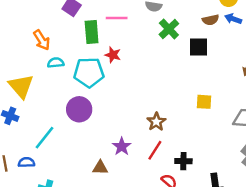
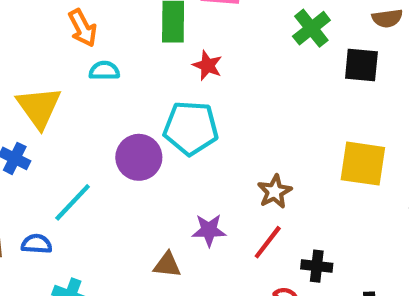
cyan pentagon: (89, 72) -> (191, 128), moved
yellow square: (204, 102) -> (363, 164), size x1.6
purple star: (122, 146) -> (209, 230), turned 30

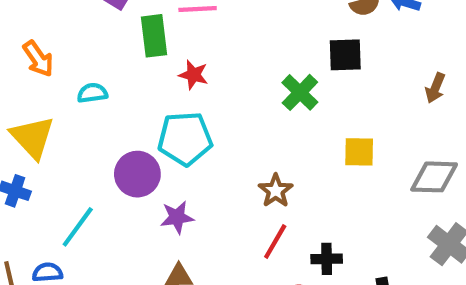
orange arrow: (83, 28) -> (38, 59), moved
green cross: (311, 28) -> (300, 92), moved
yellow square: (363, 164) -> (359, 152), size x0.7
purple star: (209, 230) -> (177, 217), moved

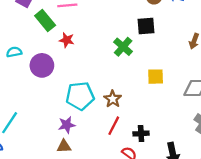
green rectangle: (154, 36) -> (45, 21), turned -30
cyan pentagon: (185, 139) -> (80, 96), moved
purple circle: (137, 174) -> (42, 65), moved
purple star: (177, 217) -> (67, 125), moved

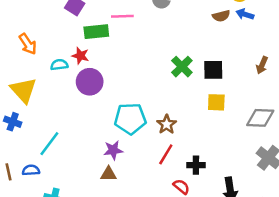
green rectangle: (45, 21) -> (96, 32), turned -60
black square: (146, 26) -> (213, 70), moved
red star: (67, 40) -> (80, 56), moved

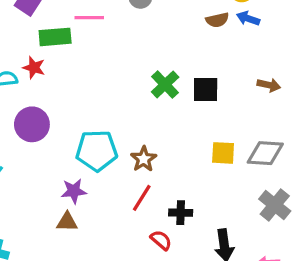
brown arrow: (262, 65) -> (269, 85), turned -102
purple circle: (90, 82) -> (32, 124), moved
yellow square: (216, 102) -> (223, 153), moved

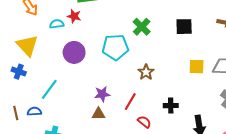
green cross: (165, 85) -> (142, 27), moved
cyan pentagon: (97, 151) -> (115, 47), moved
red line: (142, 198) -> (130, 102), moved
red semicircle: (161, 240) -> (144, 122), moved

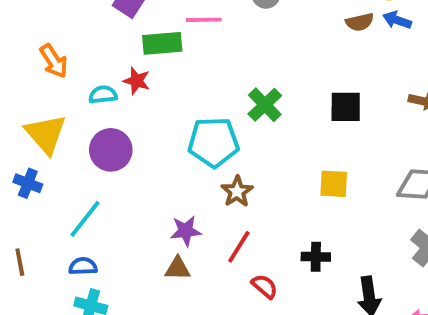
purple circle: (74, 52) -> (111, 150), moved
yellow square: (197, 67) -> (334, 184), moved
brown star: (146, 72) -> (237, 192), moved
blue semicircle: (34, 111) -> (83, 266), moved

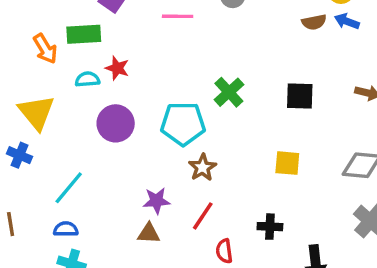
green rectangle: (162, 43) -> (84, 34), moved
purple circle: (111, 150) -> (116, 123), moved
red semicircle: (264, 286) -> (224, 251), turned -140

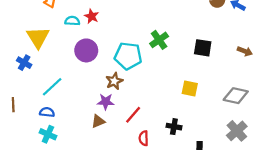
brown star: (202, 167) -> (114, 81), moved
brown triangle: (149, 233) -> (98, 121), turned -32

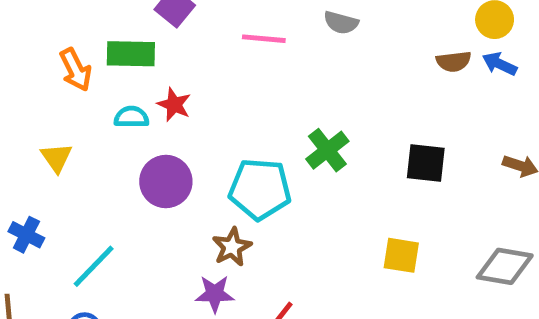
yellow triangle: (38, 37) -> (57, 158), size x0.6
blue cross: (24, 63) -> (26, 235), moved

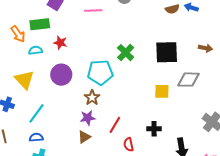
cyan semicircle: (131, 117) -> (36, 50), moved
yellow triangle: (57, 158) -> (24, 80), moved, size x1.5
black square: (426, 163) -> (167, 52), size x1.4
gray diamond: (505, 266) -> (188, 80), moved

